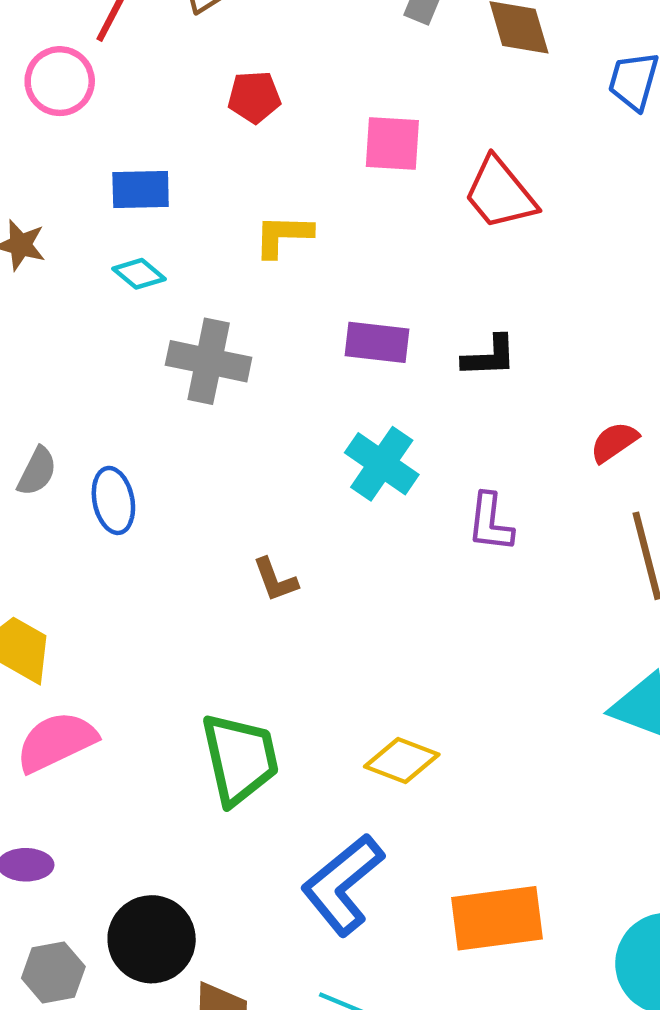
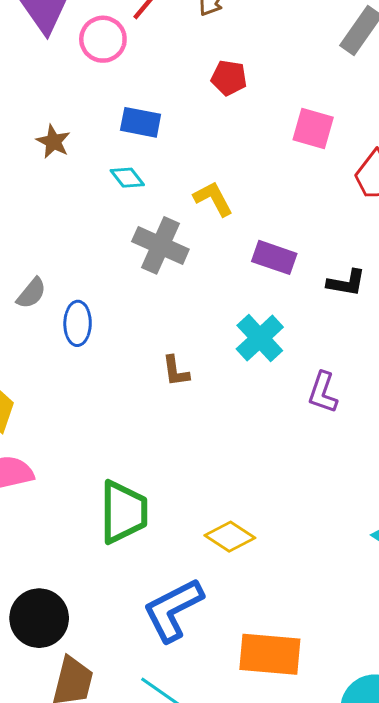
yellow L-shape: (283, 235) -> (213, 199), moved, turned 48
brown L-shape: (275, 580) -> (176, 371), moved

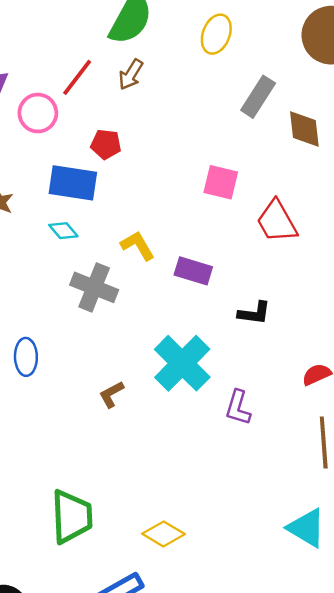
red pentagon: (229, 78) -> (106, 144), moved
blue rectangle: (141, 122) -> (73, 183), size x1.4
purple rectangle: (274, 257) -> (193, 271), moved
cyan cross: (260, 338) -> (182, 363), size x1.4
brown L-shape: (176, 371) -> (111, 394), turned 72

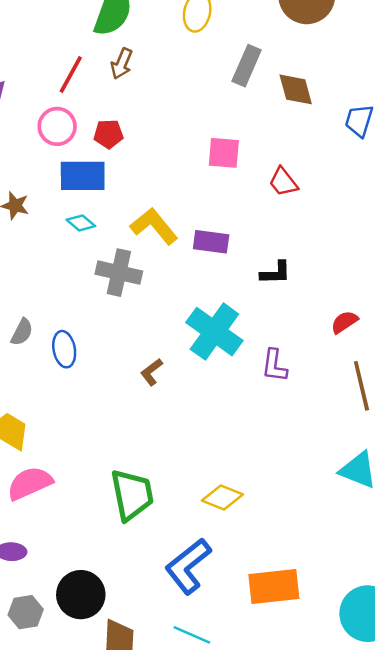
pink circle: (38, 113) -> (57, 126), moved
red trapezoid: (277, 221) -> (283, 182), size x0.7
yellow L-shape: (138, 246) -> (154, 226), size x1.4

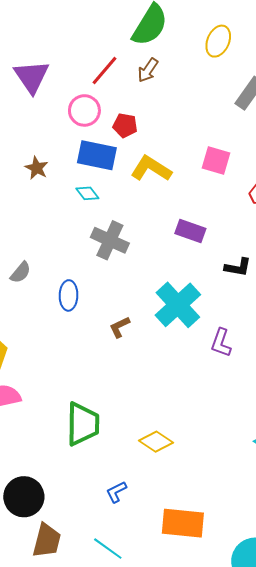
yellow L-shape: (154, 226) -> (151, 169), moved, turned -30
blue ellipse: (64, 349) -> (69, 295), moved
blue L-shape: (188, 566) -> (116, 492), size x0.5

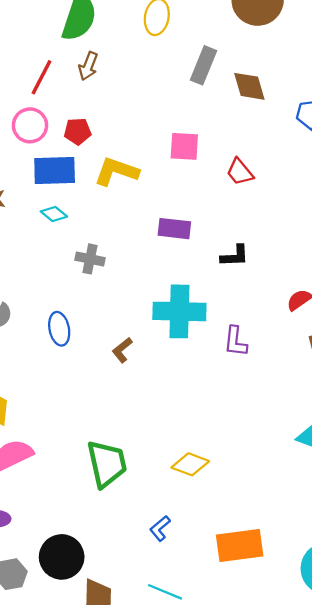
gray cross: (110, 240) -> (90, 259), size x0.7
cyan cross: (178, 305) -> (179, 311), turned -33

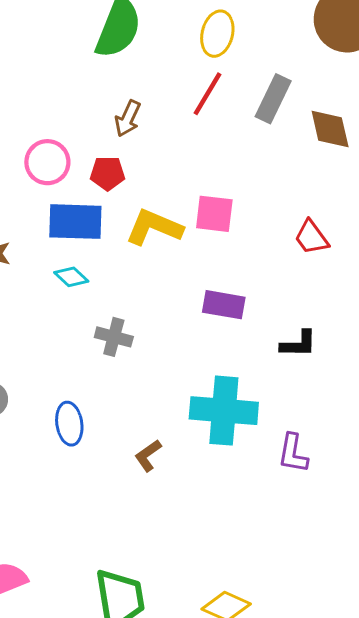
brown arrow: (88, 66) -> (128, 118), moved
red line: (42, 77) -> (208, 94), moved
pink square: (184, 146) -> (214, 214), moved

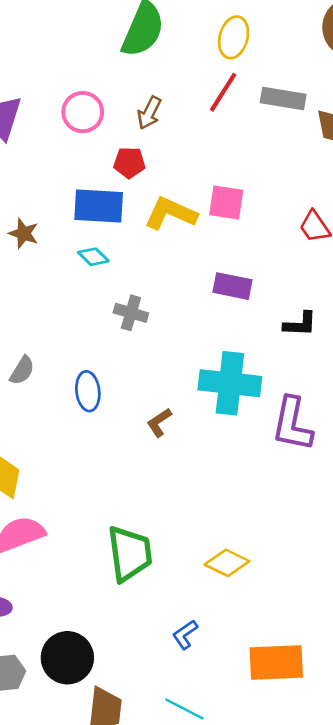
gray rectangle: (273, 99) -> (283, 98), turned 72
pink circle: (47, 162) -> (83, 112), moved
purple L-shape: (293, 453) -> (292, 424), size x1.5

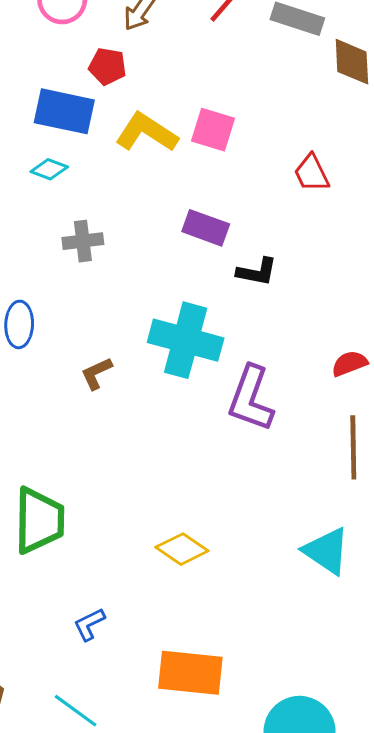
cyan diamond: (93, 257) -> (49, 169), turned -32
gray cross: (131, 313) -> (83, 241), turned -32
black L-shape: (300, 324) -> (257, 272), moved
yellow diamond: (227, 563) -> (182, 549), moved

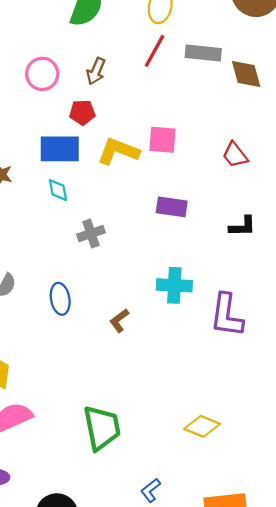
cyan diamond: (49, 169) -> (58, 190), turned 70
black L-shape: (257, 272) -> (242, 226), moved
cyan cross: (186, 340) -> (174, 285), size x0.7

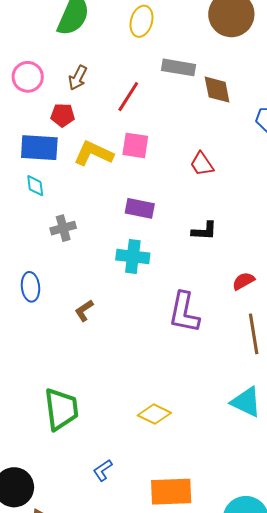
red line: (155, 51) -> (128, 97), moved
cyan cross: (174, 285) -> (133, 257), moved

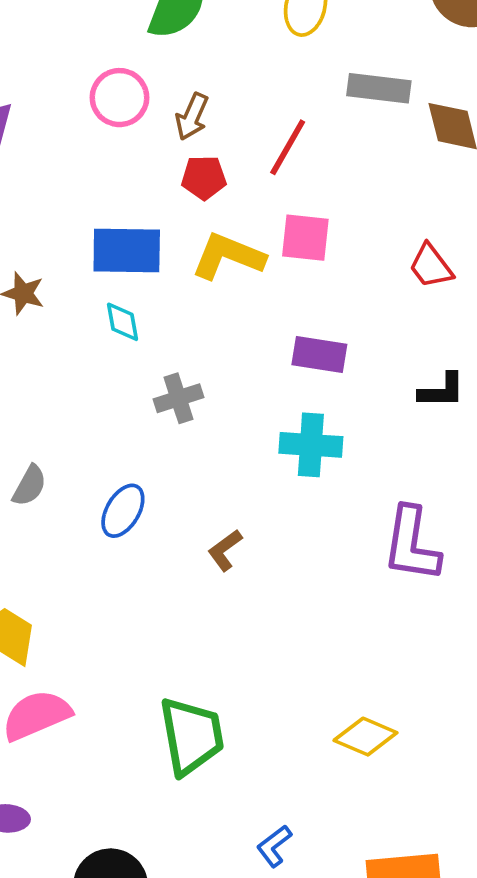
pink circle: (28, 77) -> (119, 98), moved
red pentagon: (63, 115) -> (204, 178), moved
blue ellipse: (30, 287) -> (123, 511), turned 40

